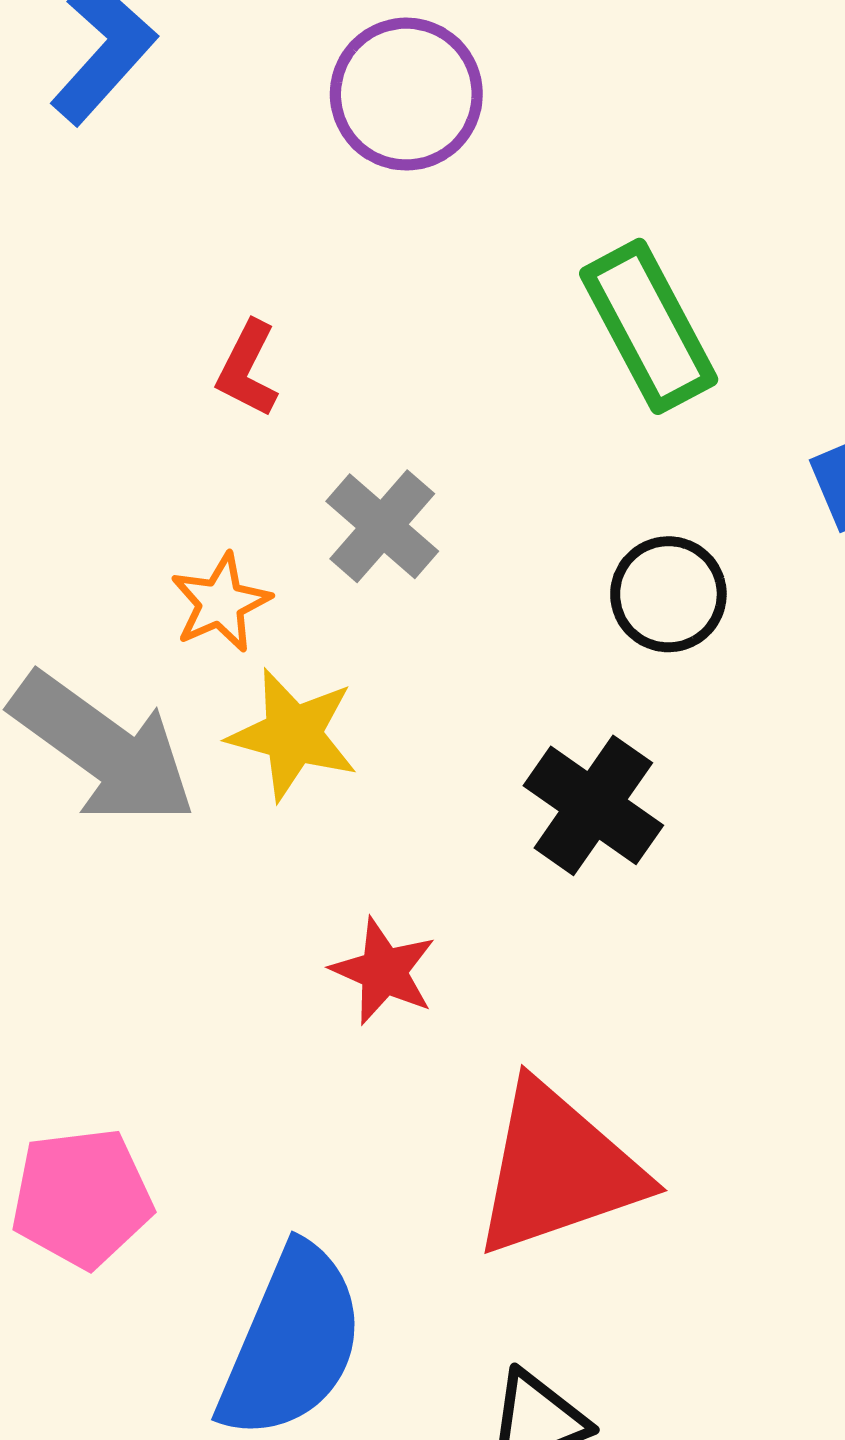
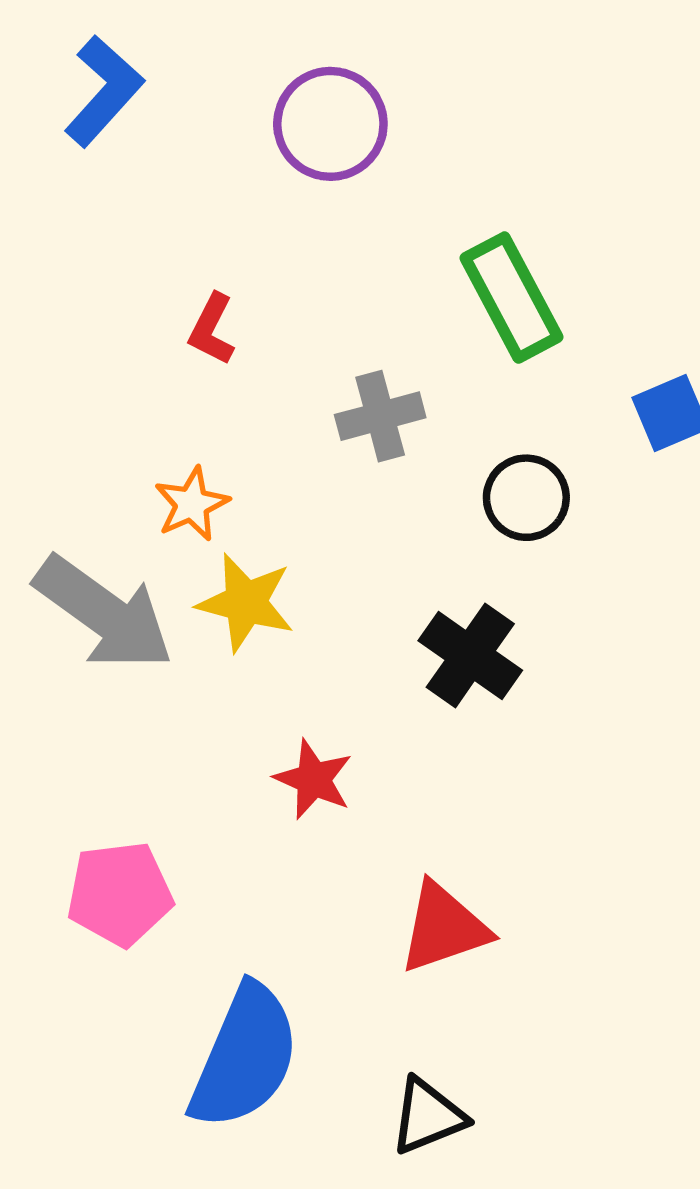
gray cross: (382, 526) -> (380, 416), moved, turned 34
red triangle: (558, 1170) -> (444, 928), size x0.7
pink pentagon: (82, 1198) -> (120, 894), moved

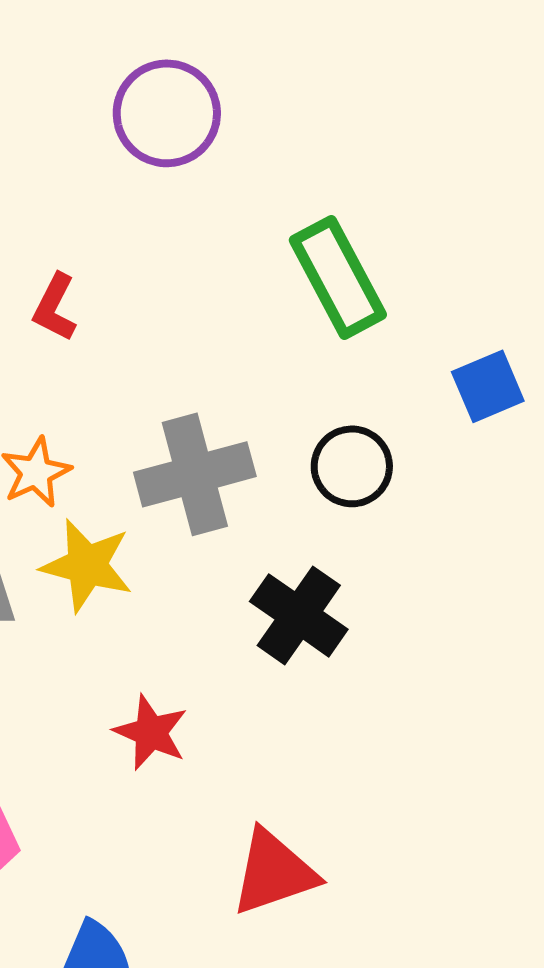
gray cross: (380, 416) -> (195, 474), moved, size x1.4

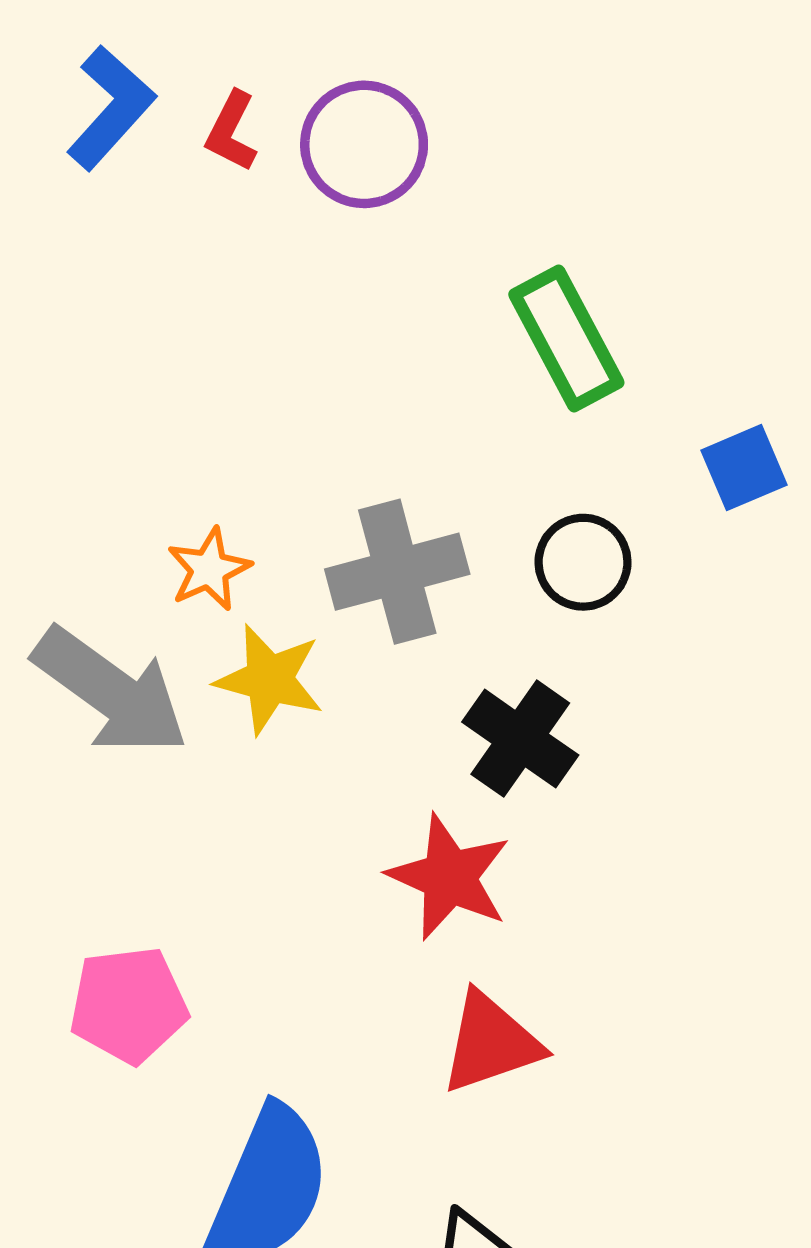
red L-shape: (55, 307) -> (231, 131), moved
red star: (151, 732) -> (449, 877), moved, size x1.4

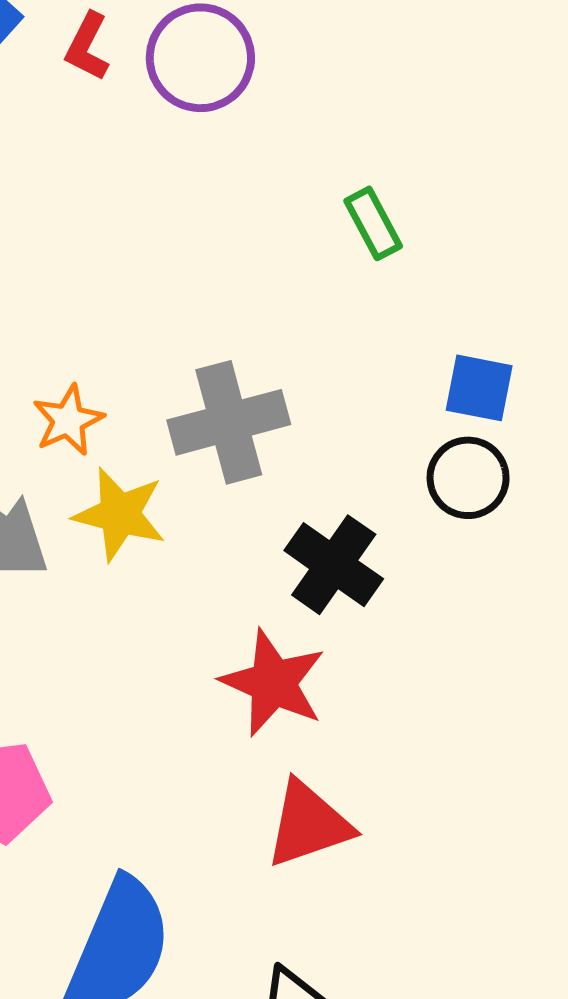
green rectangle: (566, 339) -> (373, 223), size x0.6
blue square: (744, 468) -> (479, 388), moved, turned 34
black circle: (583, 562) -> (468, 478), moved

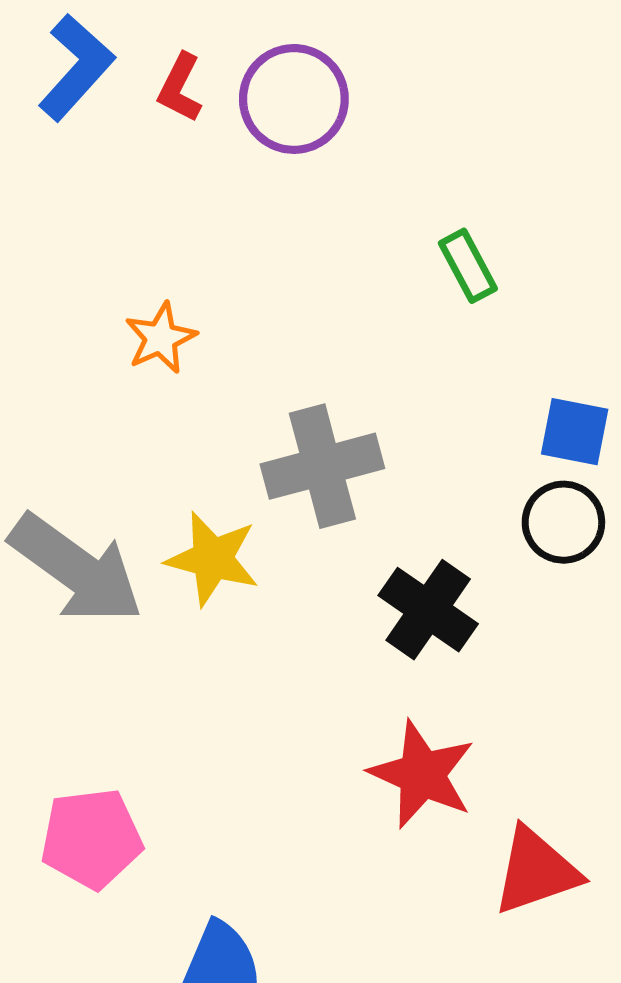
orange star: (68, 420) -> (161, 338), moved
red star: (273, 683) -> (422, 774), moved
red triangle: (308, 824) -> (536, 871), moved

